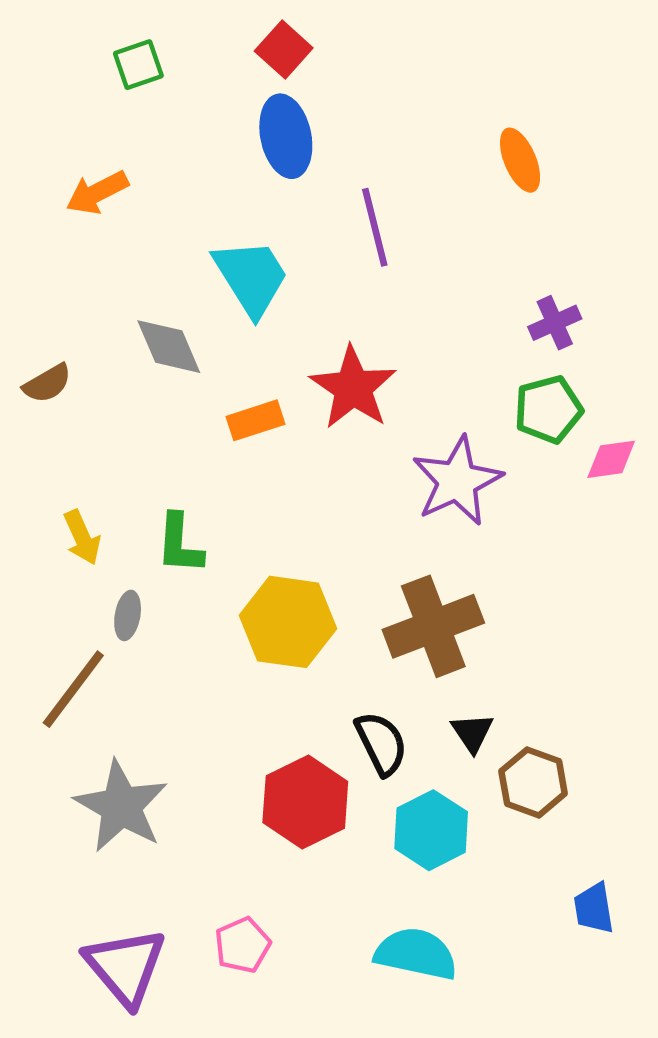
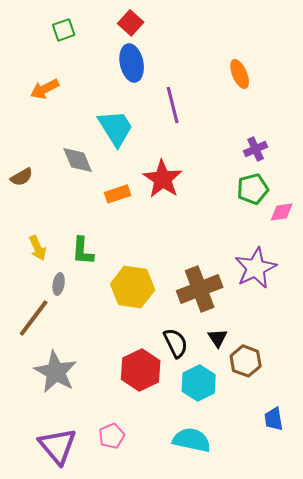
purple star: (457, 481) -> (256, 268), moved

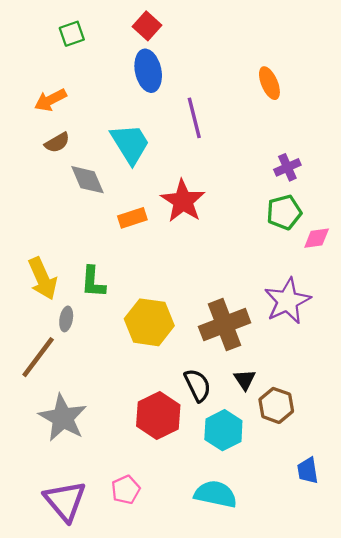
brown semicircle: (22, 177) -> (57, 143), moved
yellow arrow: (38, 248) -> (43, 279), size x1.5

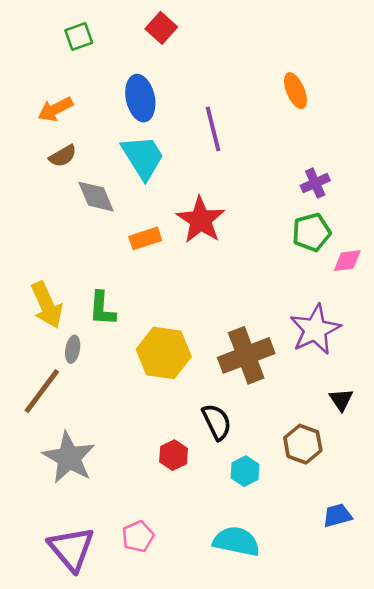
blue ellipse: (148, 71) -> (140, 98), moved
black triangle: (245, 380) -> (341, 400), moved
red hexagon: (158, 416) -> (174, 455), size x0.6
cyan hexagon: (223, 430) -> (245, 471), size x0.7
blue trapezoid: (308, 471) -> (337, 515), turned 84

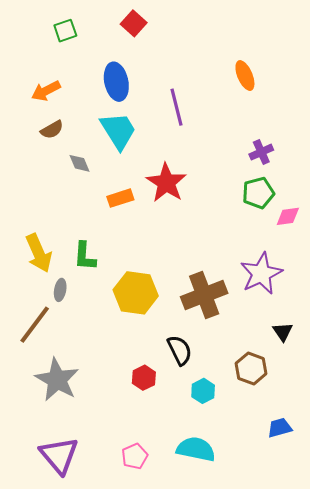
gray diamond: (96, 197) -> (80, 163), size x0.7
pink pentagon: (138, 536) -> (135, 456), moved

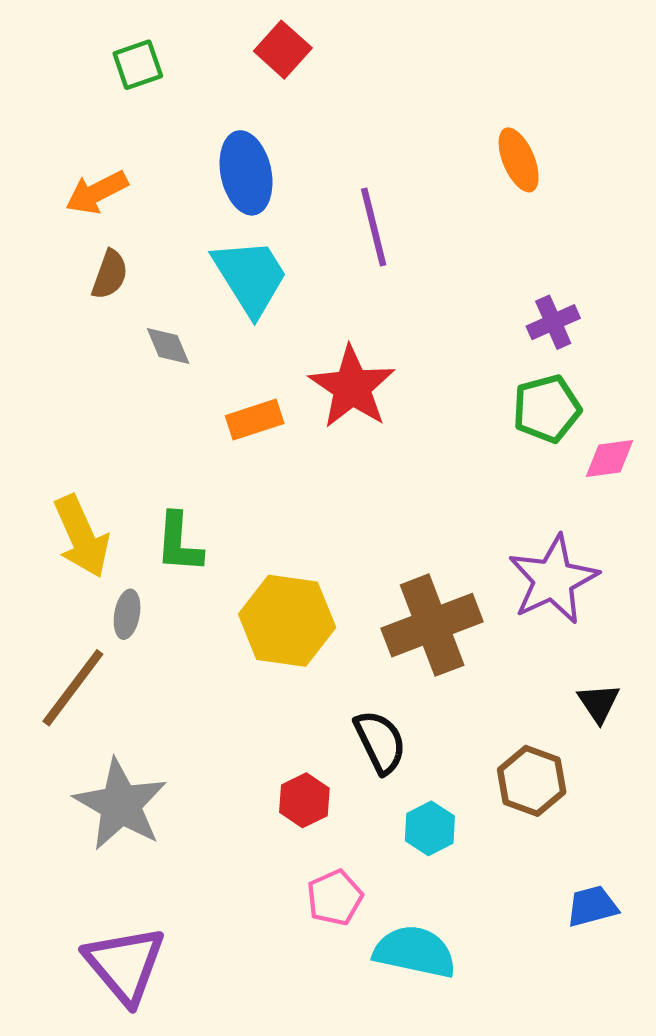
brown semicircle: (52, 130) -> (110, 275), turned -40
pink pentagon: (135, 456) -> (335, 898), moved

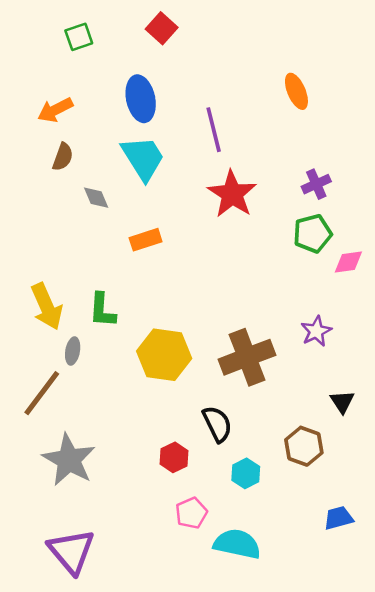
red star: (352, 387) -> (232, 194), moved
purple star: (553, 580) -> (316, 331), size x0.6

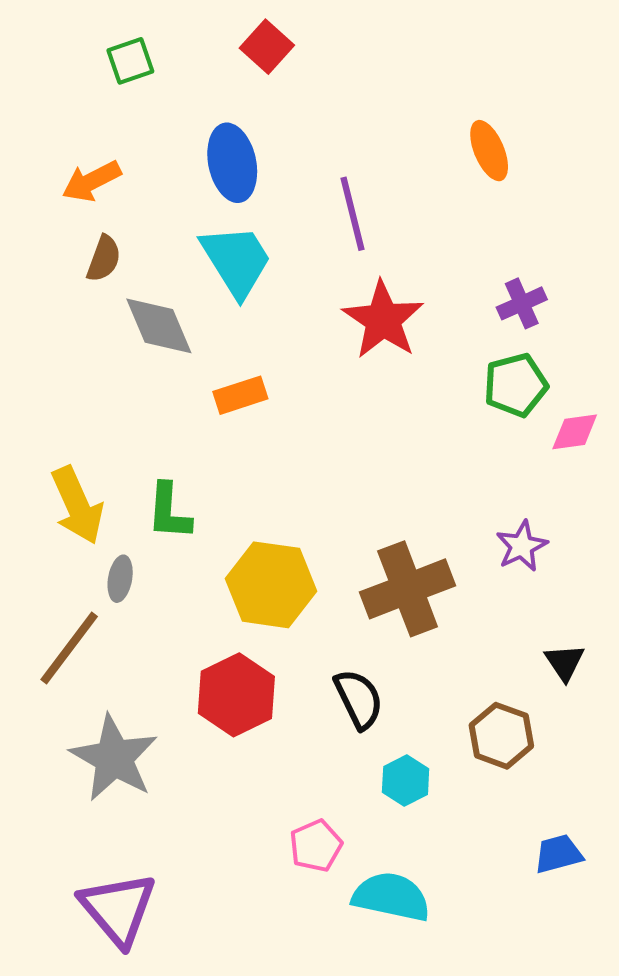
gray diamond: (96, 198) -> (159, 326), size x1.6
red hexagon: (174, 457) -> (236, 695), moved, size x1.6

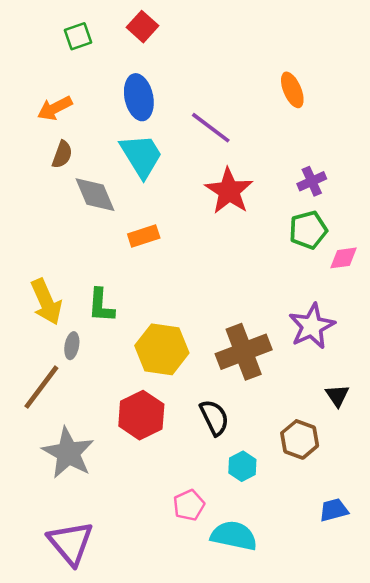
red square: (267, 47) -> (142, 27), moved
purple line: (353, 214) -> (211, 128), turned -39
purple star: (522, 546) -> (312, 326), size x1.5

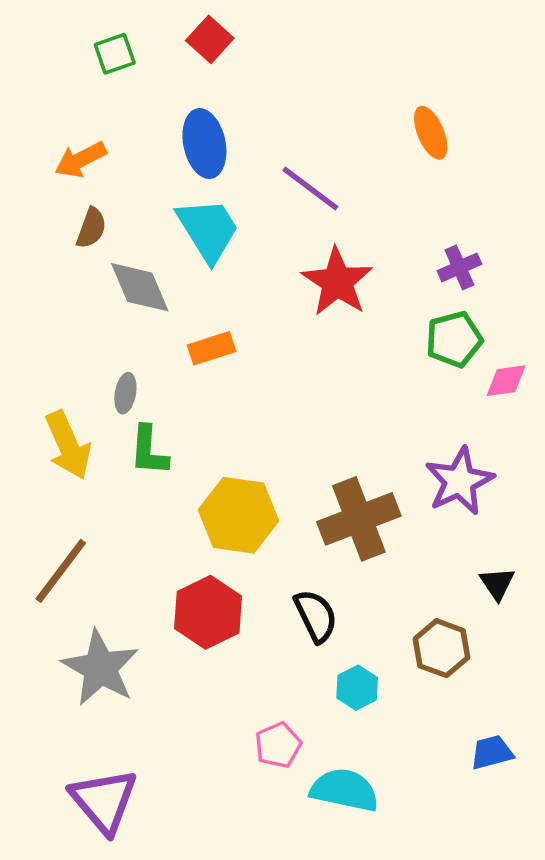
gray ellipse: (72, 346) -> (125, 393), moved

